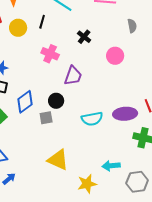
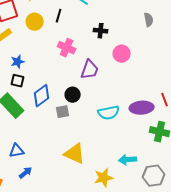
black cross: (84, 37) -> (101, 31), turned -32
pink circle: (115, 56) -> (122, 54), moved

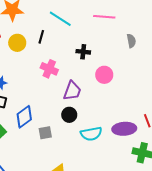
black circle: (73, 95) -> (69, 115), moved

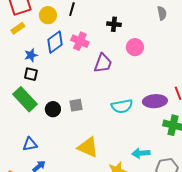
black circle: (69, 115) -> (53, 109), moved
blue diamond: (24, 117) -> (55, 42), moved

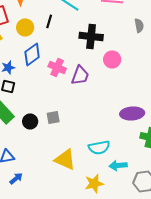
black cross: (114, 24) -> (91, 36), size x1.6
pink cross: (80, 41) -> (57, 67), moved
cyan semicircle: (122, 106) -> (99, 147), moved

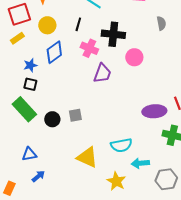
black line: (49, 21) -> (78, 24), moved
pink cross: (57, 67) -> (89, 48), moved
yellow star: (94, 183) -> (116, 181), turned -30

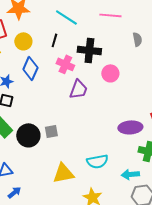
blue diamond: (54, 52) -> (30, 68), turned -30
black circle: (52, 119) -> (28, 135), size x1.5
yellow triangle: (87, 157) -> (63, 173), turned -35
cyan arrow: (140, 163) -> (130, 174), moved

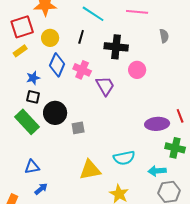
pink cross: (65, 64) -> (82, 70), moved
purple trapezoid: (78, 89) -> (105, 86), turned -50
black circle: (28, 135) -> (55, 113), moved

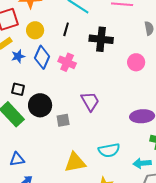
pink circle: (137, 70) -> (136, 62), moved
blue star: (33, 78) -> (18, 56), moved
purple trapezoid: (105, 86) -> (90, 101), moved

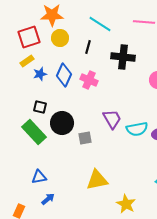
yellow circle: (35, 30) -> (60, 38), moved
cyan semicircle: (109, 150) -> (137, 129), moved

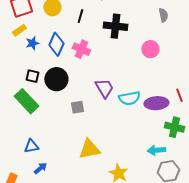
black circle: (62, 123) -> (56, 79), moved

